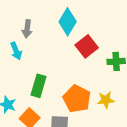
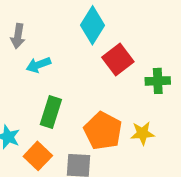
gray arrow: (27, 29) -> (18, 36), moved
cyan arrow: (16, 51) -> (38, 65), moved, turned 90

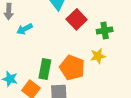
green rectangle: (51, 112) -> (45, 69), moved
yellow star: (142, 133) -> (98, 56), moved

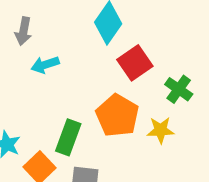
green cross: (105, 31) -> (179, 89), turned 35
orange pentagon: (72, 68) -> (117, 116), moved

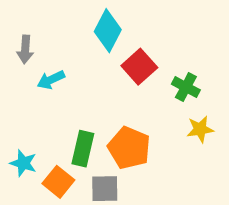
orange pentagon: (117, 116) -> (129, 148), moved
yellow star: (161, 130) -> (200, 129), moved

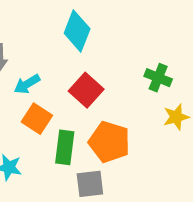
red square: (139, 67) -> (86, 90), moved
orange square: (58, 182) -> (37, 119), moved

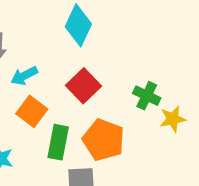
green cross: (158, 78) -> (147, 96), moved

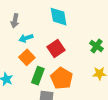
cyan diamond: (78, 25) -> (59, 17), turned -45
green cross: (147, 96) -> (96, 46), moved

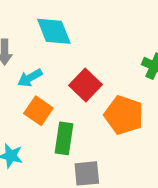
cyan diamond: (59, 17) -> (54, 31), moved
orange pentagon: (62, 78) -> (124, 115), moved

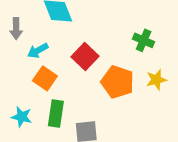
green rectangle: (64, 138) -> (56, 113), moved

